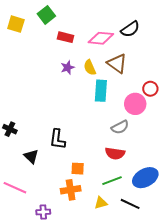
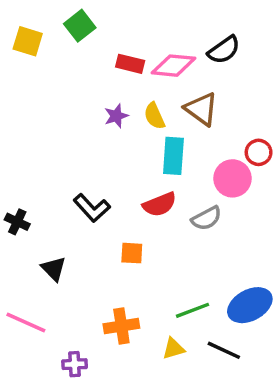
red rectangle: (65, 37) -> (130, 64), moved
black L-shape: (57, 139) -> (92, 208), moved, turned -50
red semicircle: (115, 153) -> (160, 204), moved, turned -30
orange square: (78, 169) -> (132, 253), moved

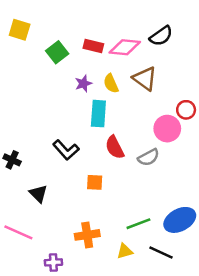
green square: (80, 26) -> (57, 52), moved
cyan rectangle: (173, 156) -> (98, 114), moved
red semicircle: (160, 204) -> (115, 147), turned 85

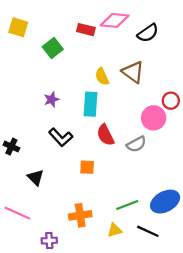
red rectangle: (93, 46) -> (86, 30), moved
pink diamond: (125, 47) -> (115, 20), moved
purple star: (83, 84) -> (52, 100), moved

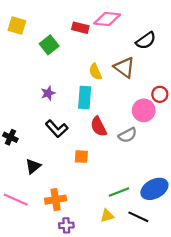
black semicircle: (148, 33) -> (146, 41), moved
black triangle: (35, 177) -> (33, 166), turned 35
orange cross: (80, 215) -> (56, 200), moved
purple cross: (49, 241) -> (66, 225), moved

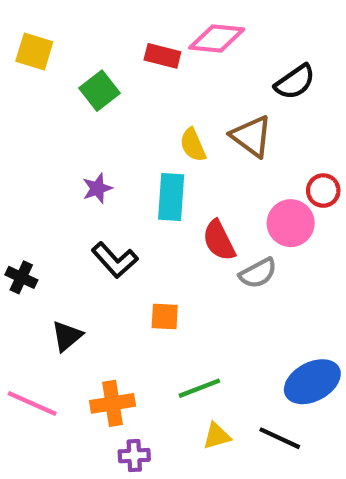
red semicircle: (99, 127) -> (219, 240), moved
green line: (119, 192) -> (199, 388), moved

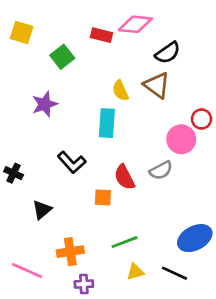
black semicircle: (295, 82) -> (168, 53), moved
purple star: (97, 188) -> (45, 104), moved, size x1.4
red semicircle: (219, 240) -> (124, 177), moved
pink line: (32, 403) -> (27, 270), moved

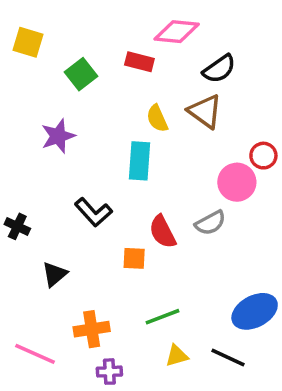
red rectangle: (101, 35) -> (139, 62), moved

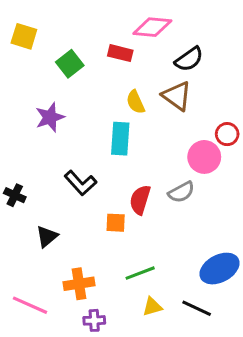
red semicircle: (163, 232) -> (140, 200), turned 44

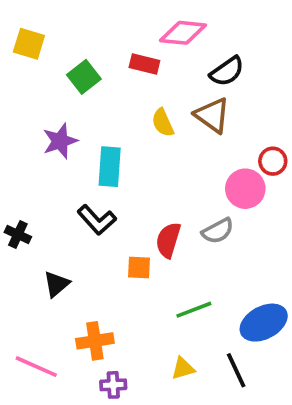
cyan rectangle: (120, 139) -> (110, 167), moved
green line: (140, 273) -> (194, 310), moved
black line: (197, 308) -> (236, 370), turned 40

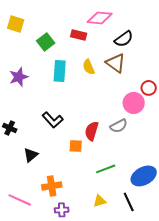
purple star: (60, 141) -> (19, 77), moved
cyan rectangle: (110, 167) -> (60, 71), moved

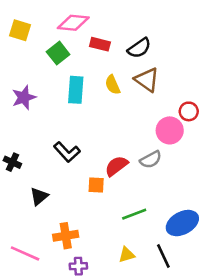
pink diamond: (100, 18) -> (73, 23), moved
black semicircle: (124, 39) -> (139, 48), moved
red semicircle: (92, 131) -> (116, 166), turned 36

